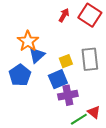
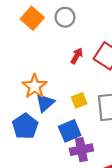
yellow square: (66, 61) -> (79, 100), moved

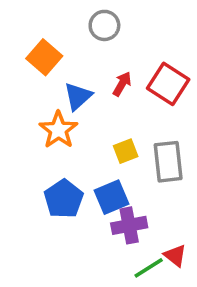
orange square: (32, 18) -> (44, 57), moved
blue triangle: (45, 103) -> (78, 96), moved
blue pentagon: (25, 126) -> (64, 199), moved

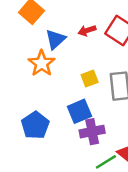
red arrow: (122, 84) -> (87, 31), turned -138
blue pentagon: (64, 199) -> (35, 125), moved

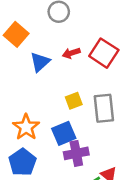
orange star: (42, 63) -> (26, 127), moved
blue pentagon: (35, 125) -> (22, 162), moved

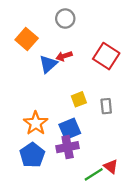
red arrow: (71, 53) -> (64, 56), moved
gray rectangle: (104, 108) -> (106, 106), size x0.6
purple cross: (76, 153) -> (68, 147), moved

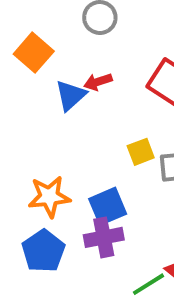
yellow square: (79, 99) -> (141, 152), moved
orange star: (36, 123) -> (49, 197), turned 30

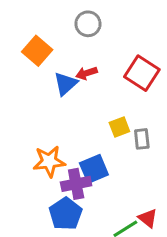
purple cross: (104, 237) -> (76, 184), moved
blue pentagon: (43, 251) -> (66, 214), moved

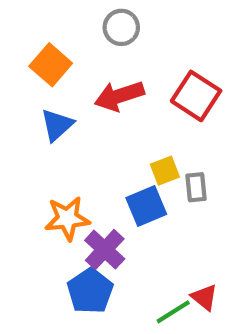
red arrow: (86, 73) -> (119, 96), size x1.6
blue triangle: (66, 84) -> (57, 125), moved
blue square: (94, 169) -> (146, 206), moved
purple cross: (76, 184) -> (105, 250), turned -36

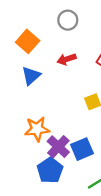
red arrow: (119, 96) -> (67, 59), size x0.7
blue square: (146, 206) -> (82, 149), moved

